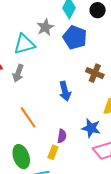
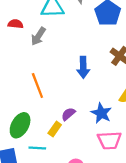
purple semicircle: (62, 136) -> (68, 114), turned -152
green ellipse: (21, 157) -> (20, 125), turned 35

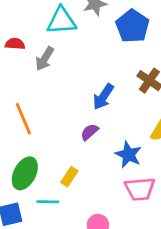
blue arrow: (83, 67) -> (103, 97), turned 36
orange line: (37, 85) -> (23, 119), moved
purple semicircle: (68, 114) -> (90, 132), moved

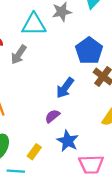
blue pentagon: (132, 26) -> (89, 51), moved
blue star: (128, 155) -> (68, 141), moved

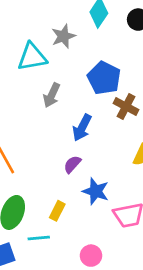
gray arrow: (19, 55) -> (52, 95), moved

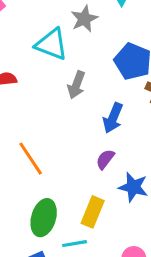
cyan triangle: (32, 57) -> (52, 44), turned 36
yellow rectangle: (57, 211) -> (93, 212), size x1.4

